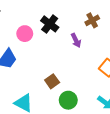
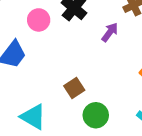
purple arrow: (76, 40) -> (110, 32), turned -120

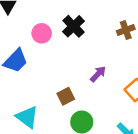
purple arrow: (110, 32) -> (98, 74), moved

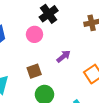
pink circle: (42, 33) -> (34, 34), moved

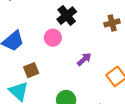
brown square: (34, 71) -> (31, 70), moved

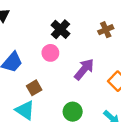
purple arrow: (84, 59) -> (84, 69), size x1.5

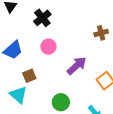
black cross: (60, 29) -> (42, 18), moved

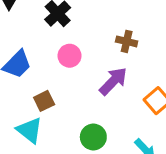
brown cross: (101, 33) -> (127, 41), moved, turned 32

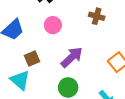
purple arrow: (113, 81) -> (72, 57), moved

